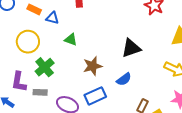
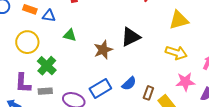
brown star: (93, 66) -> (103, 50), moved
blue semicircle: (124, 79) -> (129, 84), moved

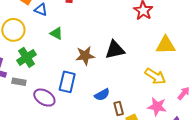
blue rectangle: (100, 89) -> (67, 82), moved, turned -60
brown rectangle: (148, 93) -> (119, 109), turned -48

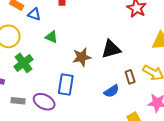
gray rectangle: (19, 82) -> (18, 101), moved
blue semicircle: (102, 95) -> (112, 91), moved
brown rectangle: (119, 109) -> (130, 77), moved

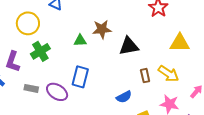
green triangle: (51, 37) -> (80, 41), moved, turned -32
brown star: (82, 57) -> (102, 29), moved
blue semicircle: (112, 91) -> (124, 97), moved

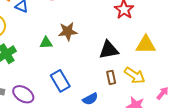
black triangle: (129, 46) -> (109, 50), moved
blue rectangle: (80, 77) -> (60, 81), moved, turned -45

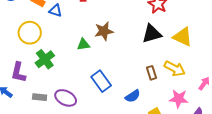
yellow triangle: (146, 45) -> (183, 37), turned 30
black triangle: (109, 50) -> (152, 34), moved

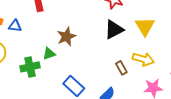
yellow triangle: (183, 37) -> (145, 26), turned 45
green cross: (45, 59) -> (30, 67), moved, turned 36

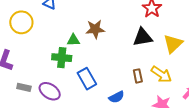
green cross: (30, 67) -> (62, 58), moved

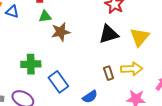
green triangle: (73, 40) -> (45, 16), moved
yellow arrow: (161, 74) -> (132, 69), turned -30

